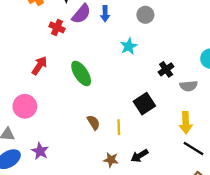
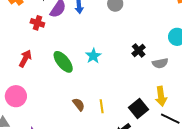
cyan star: (129, 46) -> (93, 56), moved
black square: (144, 104) -> (139, 109), moved

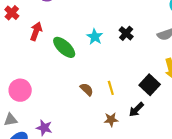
red cross: (37, 23) -> (12, 13), moved, turned 32
black cross: (139, 50) -> (126, 33), moved
red arrow: (25, 59) -> (36, 31), moved

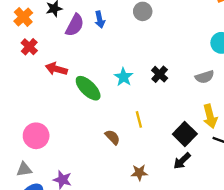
red arrow: (36, 31) -> (56, 69), turned -96
yellow line: (111, 88) -> (139, 119), moved
black arrow: (136, 109) -> (182, 161), moved

